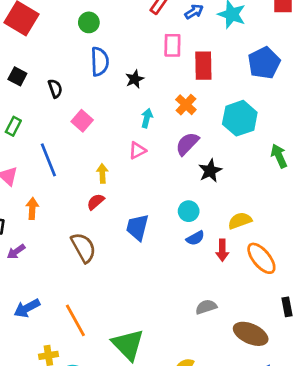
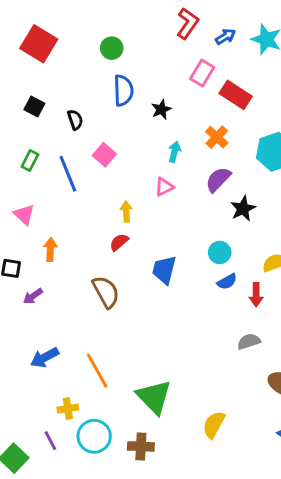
pink rectangle: (172, 45) -> (202, 73), turned 30
red rectangle: (203, 66) -> (236, 95), turned -56
blue line: (48, 160) -> (68, 174), moved
gray semicircle: (206, 307) -> (249, 341), moved

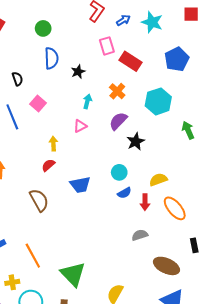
pink rectangle: (202, 73) -> (107, 46), turned -48
blue trapezoid: (164, 270) -> (80, 185), turned -115

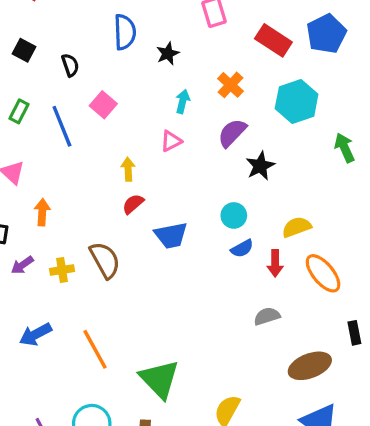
red rectangle: (131, 61) -> (273, 40), moved
red semicircle: (48, 165) -> (133, 204), moved
brown ellipse: (166, 266) -> (310, 366), turned -45
yellow cross: (12, 282) -> (62, 270), moved

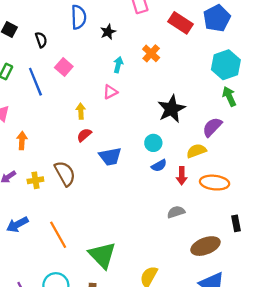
cyan hexagon: (297, 101) -> (226, 65), moved
purple semicircle: (232, 133) -> (212, 127), moved
black star: (260, 166) -> (171, 109), size x1.4
orange ellipse: (323, 273) -> (215, 183), turned -44

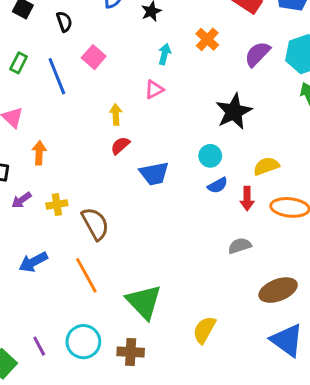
purple semicircle: (212, 127) -> (257, 54), moved
brown semicircle: (65, 173) -> (95, 224), moved

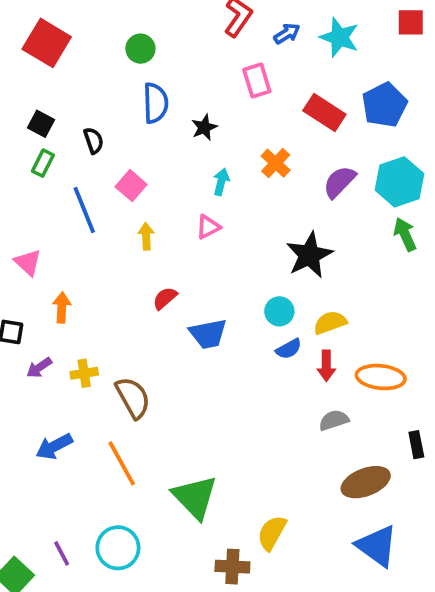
green rectangle: (19, 63) -> (43, 163), moved
yellow arrow: (116, 115) -> (146, 236), moved
yellow semicircle: (266, 166) -> (330, 323), moved
gray semicircle: (240, 246) -> (334, 420), moved
brown cross: (131, 352) -> (232, 567), moved

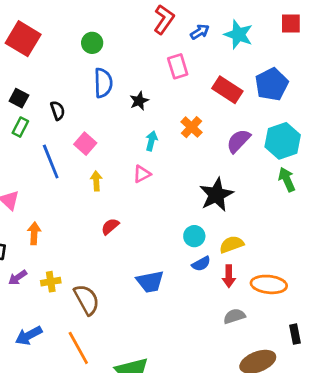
blue trapezoid: (208, 334) -> (150, 282), moved

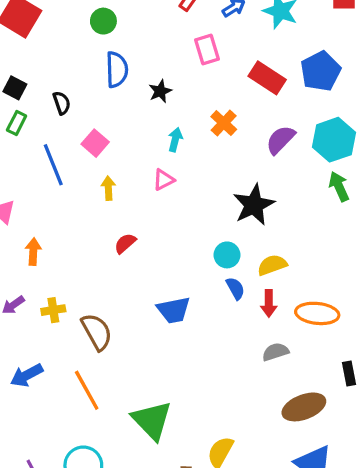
blue semicircle: (201, 264) -> (235, 288), turned -90

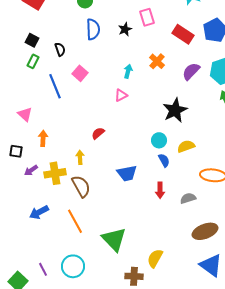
black star: (160, 91) -> (125, 29), moved
yellow arrow: (108, 188) -> (80, 157), moved
red arrow: (269, 303) -> (160, 190), moved
yellow cross: (53, 310) -> (55, 173), size x1.5

